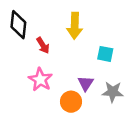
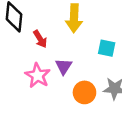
purple triangle: (86, 83) -> (64, 66), moved
orange circle: (71, 102) -> (84, 92), moved

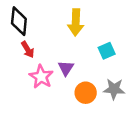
red arrow: (40, 39) -> (28, 50), moved
cyan square: (107, 48) -> (107, 51), turned -35

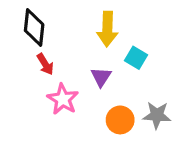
cyan square: (107, 51) -> (136, 58), moved, turned -35
purple triangle: (66, 68) -> (101, 77), moved

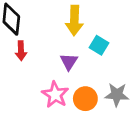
red arrow: (45, 64) -> (21, 51), turned 30
pink star: (63, 99) -> (55, 95), moved

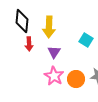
yellow arrow: (74, 21) -> (49, 27), moved
purple triangle: (69, 62) -> (54, 52), moved

